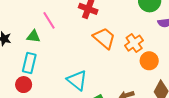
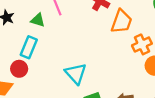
orange trapezoid: (104, 38) -> (122, 21), moved, turned 60

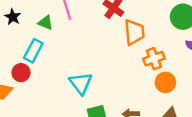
orange trapezoid: (122, 21) -> (134, 32), turned -30

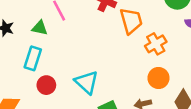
red circle: (21, 73) -> (46, 85), moved
orange circle: (165, 82) -> (158, 78), moved

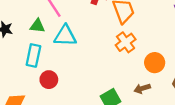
orange cross: (156, 44) -> (126, 42), moved
cyan triangle: (87, 82) -> (65, 36), moved, turned -35

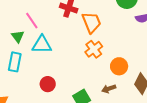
green triangle: (37, 26) -> (18, 36), turned 48
red circle: (49, 80) -> (48, 84), moved

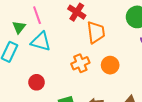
orange cross: (94, 49) -> (80, 63), moved
orange circle: (119, 66) -> (110, 65), moved

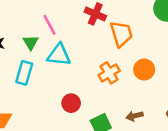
red circle: (37, 82) -> (71, 103), moved

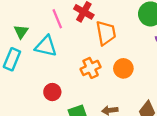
pink line: (49, 25) -> (57, 19), moved

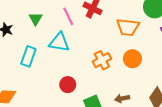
green triangle: (21, 32) -> (36, 19), moved
orange trapezoid: (106, 33) -> (128, 27), moved, turned 110

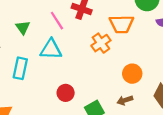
orange circle: (132, 59) -> (132, 74), moved
orange cross: (102, 60) -> (101, 43), moved

